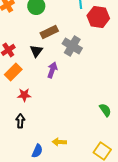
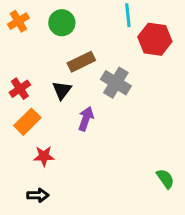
black arrow: (20, 121) -> (38, 195), turned 88

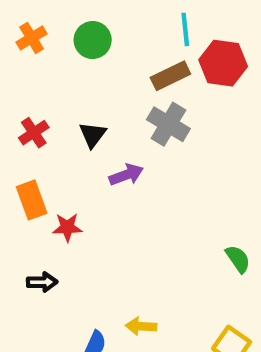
brown rectangle: (81, 62) -> (170, 76), moved
purple arrow: (86, 119) -> (126, 175), turned 50
orange rectangle: (27, 122) -> (32, 200), moved, turned -65
black arrow: (38, 195) -> (42, 282), moved

